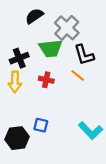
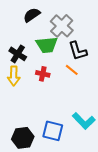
black cross: (19, 58) -> (18, 54), turned -36
blue square: (41, 125) -> (53, 131), moved, size x1.5
black hexagon: (17, 138) -> (23, 138), moved

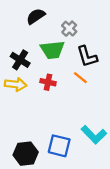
gray cross: (62, 26) -> (69, 29), size x0.6
yellow arrow: (14, 76) -> (16, 84), turned -84

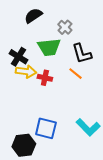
yellow arrow: (16, 84) -> (26, 71), moved
blue square: (59, 146) -> (46, 128), moved

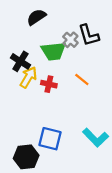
gray cross: (65, 27) -> (70, 40), moved
black L-shape: (82, 54) -> (89, 35), moved
yellow arrow: (26, 71) -> (28, 77), turned -66

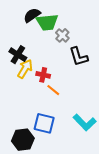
black L-shape: (89, 35) -> (79, 57), moved
green trapezoid: (53, 51) -> (47, 22), moved
orange line: (82, 80) -> (53, 90), moved

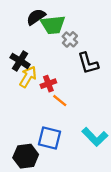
red cross: (43, 75) -> (48, 84), turned -32

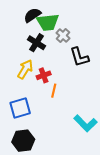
black cross: (20, 61) -> (36, 43), moved
orange line: (60, 101) -> (54, 91), turned 64
blue square: (50, 138) -> (20, 108), moved, turned -30

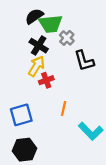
yellow arrow: (25, 69) -> (36, 66), moved
orange line: (54, 91) -> (64, 108), moved

